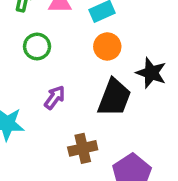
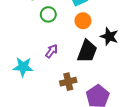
green circle: (37, 46) -> (48, 14), moved

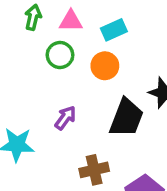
orange circle: (83, 21) -> (105, 66), moved

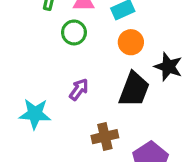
orange circle: (105, 66) -> (131, 42), moved

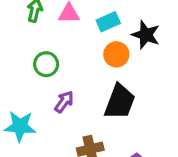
green circle: (74, 32) -> (46, 64), moved
black star: (168, 67) -> (146, 35), moved

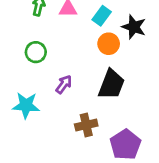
cyan rectangle: (108, 22) -> (102, 16), turned -30
green circle: (46, 64) -> (36, 52), moved

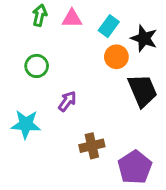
black trapezoid: (111, 84) -> (142, 91), moved, turned -44

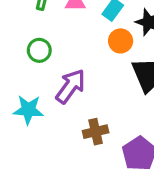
purple arrow: (67, 101) -> (71, 86), size x1.6

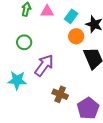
brown cross: (96, 132) -> (60, 94), turned 35

